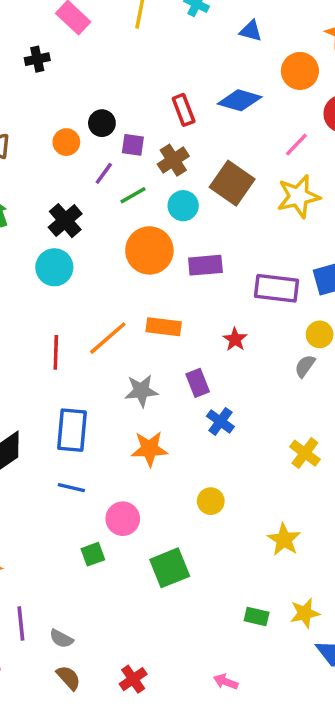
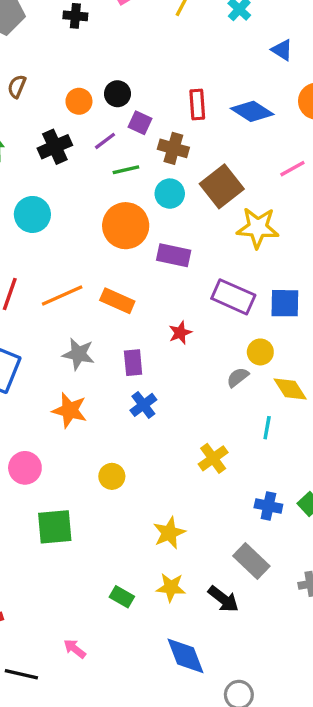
brown cross: (173, 160) -> (173, 148), turned 32
yellow star: (298, 196) -> (258, 228), moved
black cross: (65, 221) -> (55, 147), moved
yellow star: (305, 613) -> (171, 587), moved

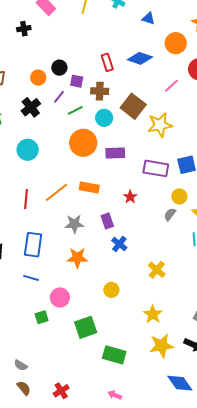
yellow cross: (213, 458) -> (157, 270), moved
yellow star: (171, 587) -> (162, 346), size x1.4
green rectangle: (122, 597) -> (114, 355), moved, size x1.6

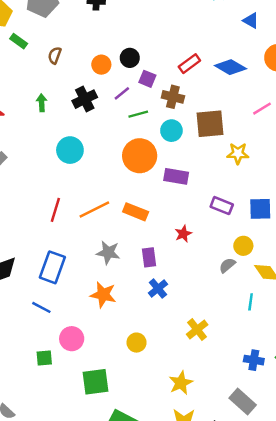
red rectangle: (107, 62) -> (189, 64), turned 60
brown square: (133, 106) -> (210, 124), turned 35
yellow star: (160, 125) -> (238, 153), size x0.7
purple rectangle: (156, 168) -> (222, 206), size x0.7

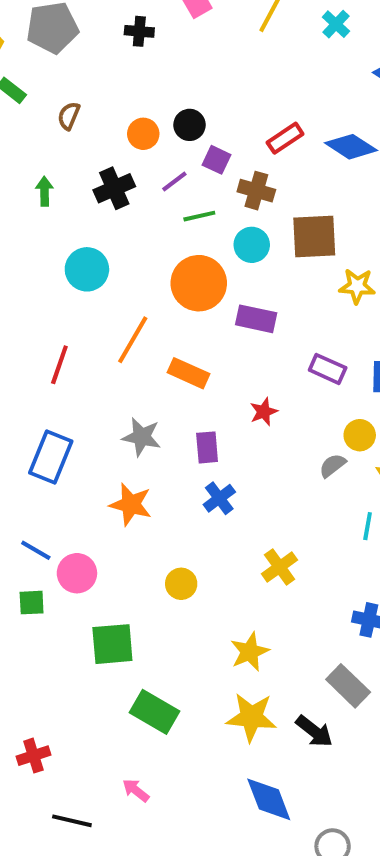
orange line: (94, 209) -> (133, 340), moved, turned -36
blue line: (41, 307) -> (36, 550), moved

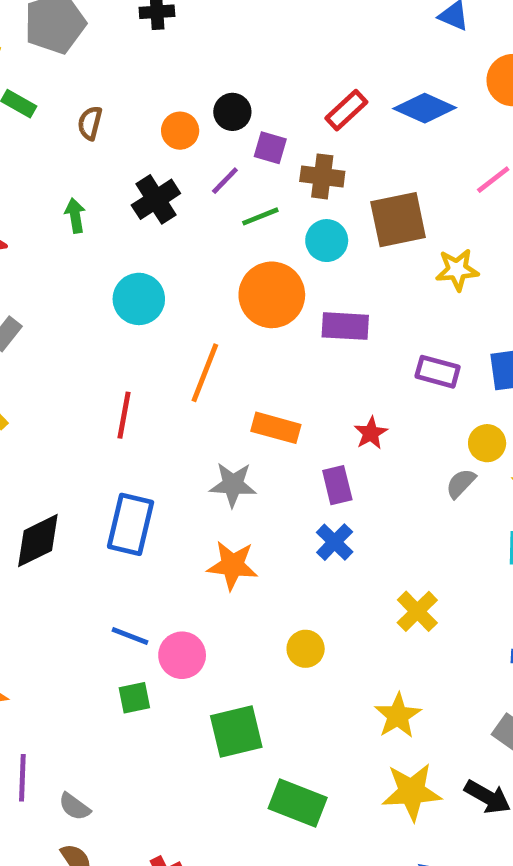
orange rectangle: (188, 373) -> (276, 428), moved
purple rectangle: (207, 447) -> (337, 485), moved

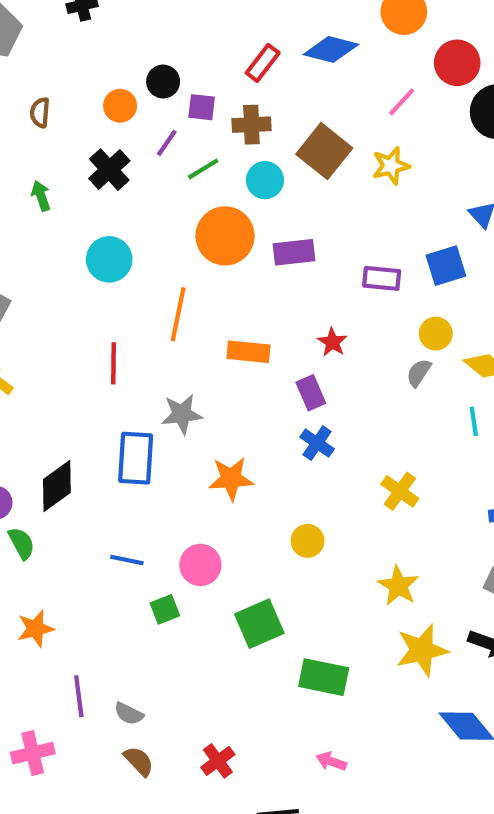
brown square: (398, 220) -> (324, 151), turned -30
yellow star: (457, 270) -> (391, 166), moved
gray star: (233, 485) -> (182, 414), moved
blue line: (130, 636) -> (127, 560), moved

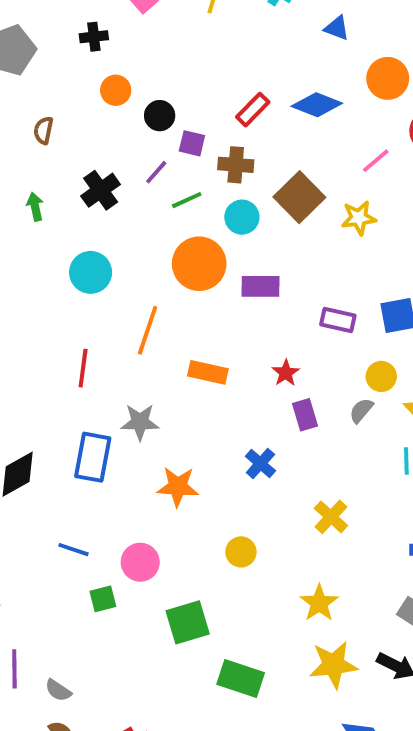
orange circle: (120, 106) -> (116, 90), moved
purple rectangle: (311, 393) -> (305, 415), moved

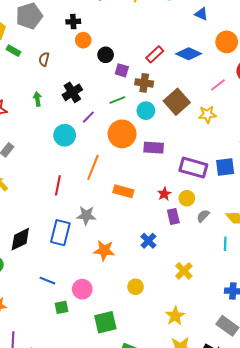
black cross: (94, 37) -> (73, 22), moved
purple line: (156, 172) -> (88, 117), moved
purple rectangle: (338, 320) -> (193, 168), size x1.5
yellow circle: (381, 376) -> (187, 198), moved

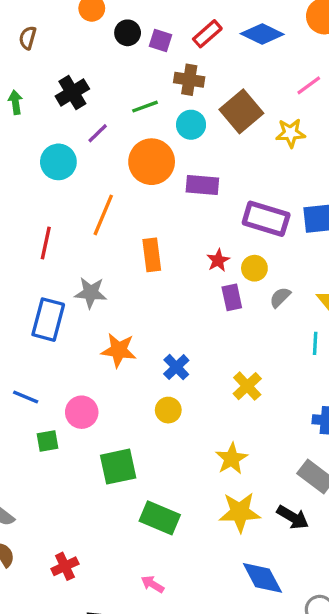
purple square: (122, 70) -> (161, 41), moved
orange rectangle: (123, 191) -> (152, 255), turned 66
blue cross: (148, 241) -> (176, 367), moved

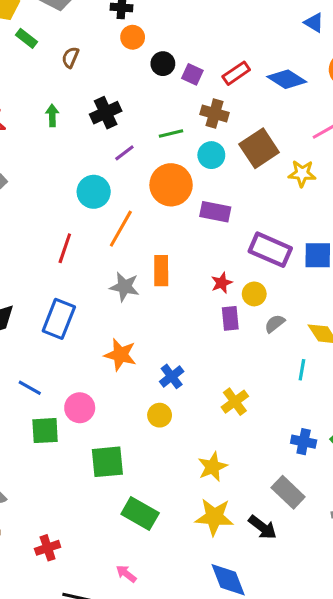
cyan circle: (58, 162) -> (94, 192), moved
gray star: (91, 293) -> (124, 287), moved
green square: (47, 441) -> (45, 431), size x1.4

